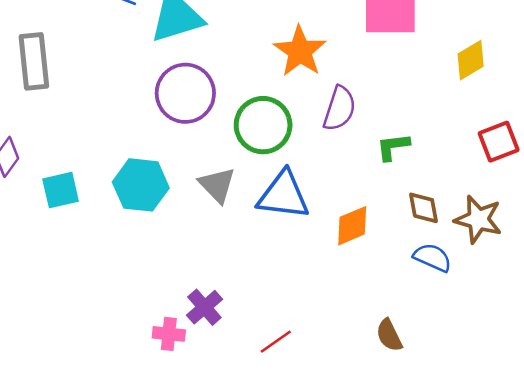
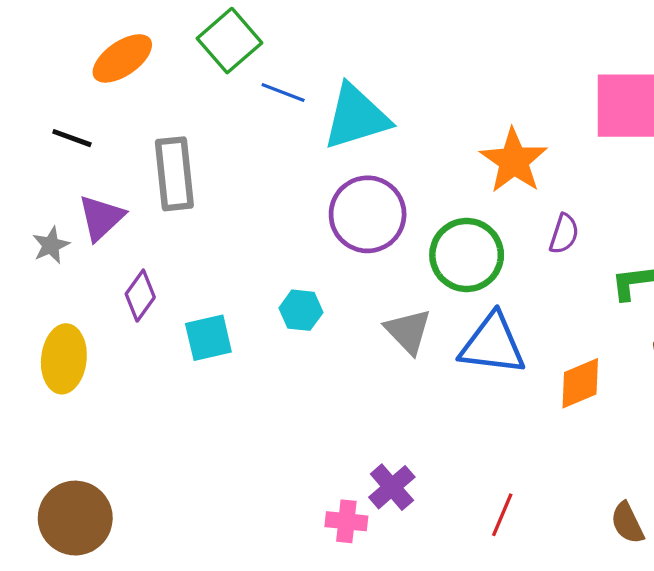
purple semicircle: (339, 109) -> (564, 234), size x0.7
cyan hexagon: (141, 185) -> (301, 310), moved, size x0.6
red line: (276, 342) -> (502, 515), moved, turned -32

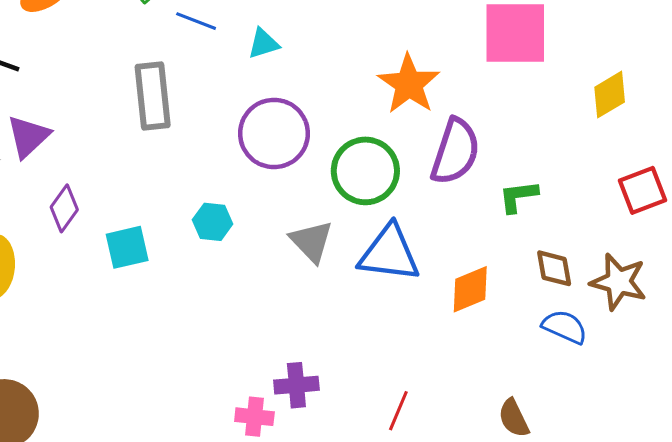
cyan triangle: (356, 117) -> (263, 44), size x0.5
gray rectangle: (174, 174) -> (153, 96), moved
purple semicircle: (564, 234) -> (455, 151), size x1.8
purple cross: (392, 487) -> (296, 385), turned 36

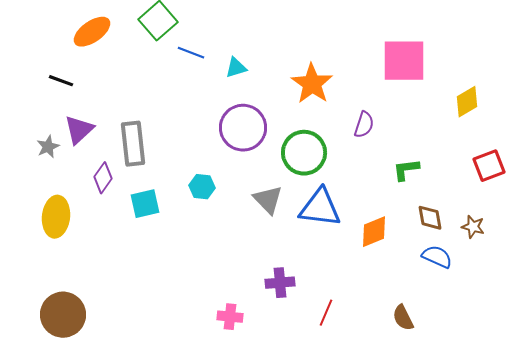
orange star: (409, 84) -> (312, 84), moved
gray rectangle: (153, 96) -> (133, 144), moved
purple semicircle: (455, 151) -> (364, 125), moved, size x0.6
brown star: (619, 282) -> (473, 227), size x0.6
purple cross: (296, 385) -> (280, 283), moved

